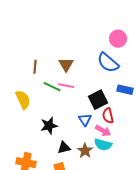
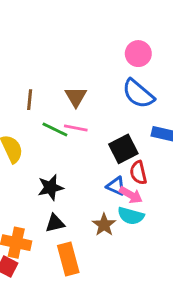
pink circle: (118, 39) -> (138, 54), moved
blue triangle: (85, 120) -> (116, 186), moved, turned -32
black triangle: (64, 148) -> (55, 223), moved

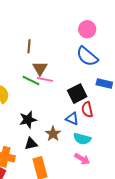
brown triangle: (76, 97) -> (40, 68), moved
brown line: (30, 100) -> (29, 46), moved
pink arrow: (131, 195) -> (82, 159), moved
brown star: (104, 225) -> (53, 134), moved

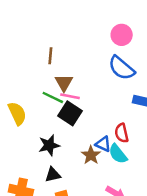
black square: (77, 94) -> (70, 113), moved, turned -30
brown star: (53, 134) -> (91, 155), moved
cyan semicircle: (82, 139) -> (118, 154), moved, turned 36

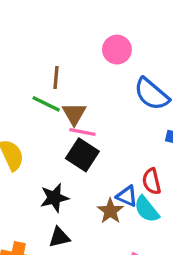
pink circle: (122, 35) -> (117, 50), moved
green line: (53, 97) -> (46, 104), moved

